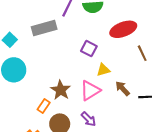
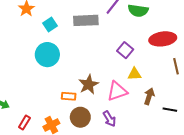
brown arrow: (122, 88) -> (149, 96), turned 49
orange rectangle: (44, 106) -> (69, 96), turned 48

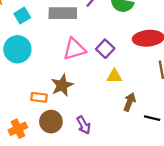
pink triangle: (117, 91) -> (74, 49), moved

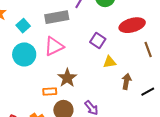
pink triangle: (74, 49) -> (54, 46), moved
black line: (152, 118) -> (148, 92), turned -32

